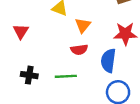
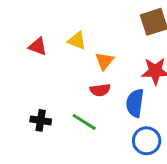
red triangle: (21, 31) -> (38, 46), moved, turned -42
green line: (66, 76) -> (84, 122), turned 35

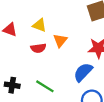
red semicircle: (100, 90) -> (38, 48), moved
blue semicircle: (135, 103) -> (83, 72), turned 36

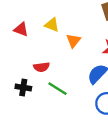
red semicircle: (38, 48) -> (42, 67), moved

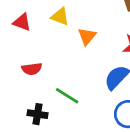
red semicircle: (42, 67) -> (32, 69), moved
black cross: (23, 87) -> (37, 114), moved

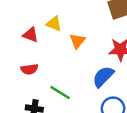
red triangle: (22, 22) -> (31, 35), moved

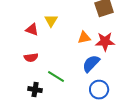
yellow triangle: (54, 24) -> (51, 21), turned 40
orange triangle: (77, 41) -> (84, 38), moved, turned 40

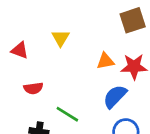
red triangle: (32, 30) -> (20, 50), moved

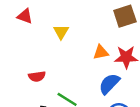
red triangle: (20, 50) -> (25, 16), moved

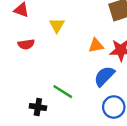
red semicircle: (37, 76) -> (26, 44), moved

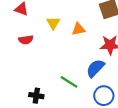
orange triangle: (96, 45) -> (78, 29), moved
green line: (63, 92) -> (69, 82), moved

